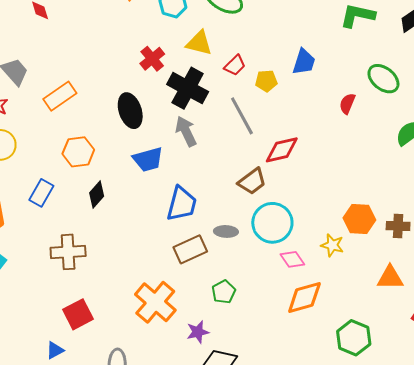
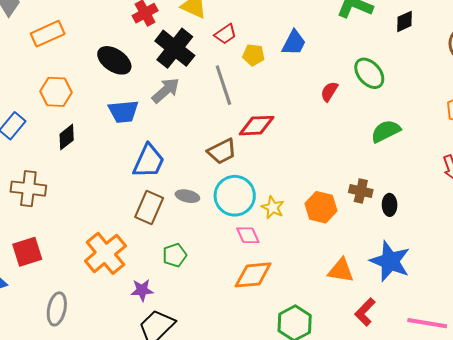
black ellipse: (130, 111) -> (114, 60), turned -48
gray arrow: (186, 131) -> (166, 90), turned 64
brown cross: (398, 226) -> (361, 191), moved
yellow star: (332, 245) -> (273, 208), moved
brown rectangle: (190, 249) -> (149, 207), turned -52

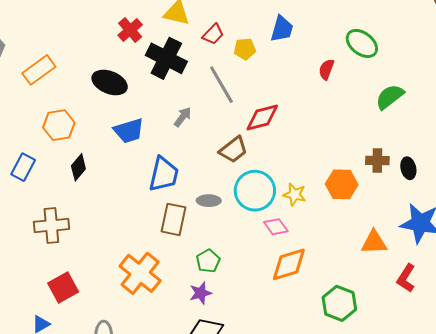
gray arrow: (166, 90) -> (183, 117), moved, size x0.7
purple star: (142, 290) -> (200, 293), moved

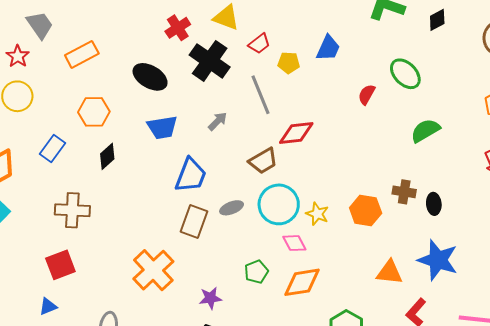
gray ellipse: (209, 201) -> (232, 208), turned -30
green pentagon: (208, 261) -> (256, 272), moved
red square: (63, 288) -> (60, 265), moved

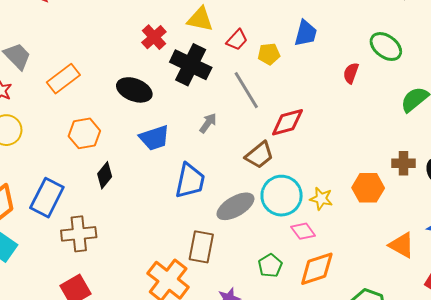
blue rectangle: (53, 149) -> (47, 198), moved, size x1.4
gray ellipse: (232, 208) -> (235, 206), size x1.6
brown rectangle: (194, 222) -> (201, 247), moved
orange triangle: (389, 272) -> (402, 245), turned 32

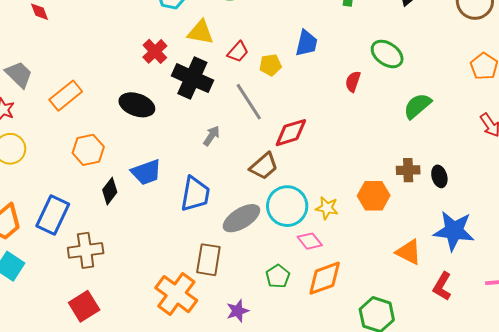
blue trapezoid: (154, 138) -> (146, 172), moved

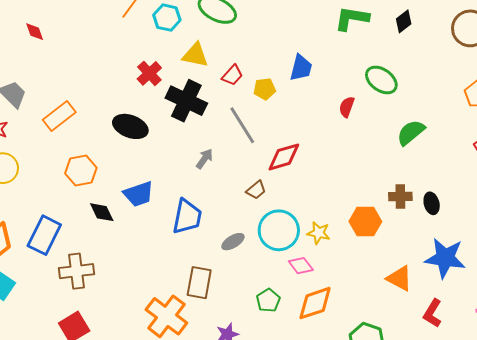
brown trapezoid: (264, 166) -> (256, 190), size x0.7
black diamond: (110, 191) -> (102, 212), turned -64
gray ellipse: (241, 218) -> (233, 242), size x0.6

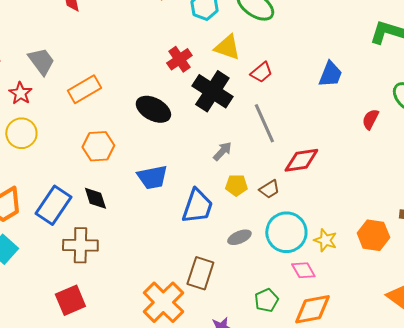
yellow pentagon: (264, 89) -> (236, 185), moved
black diamond: (102, 212) -> (95, 198), moved

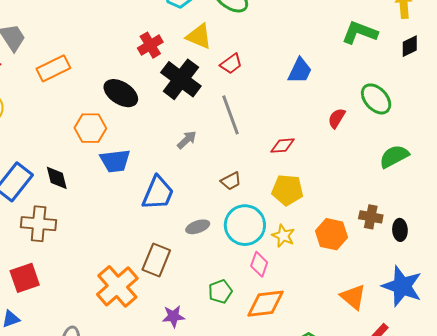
orange hexagon: (98, 146) -> (90, 128), moved
red diamond: (301, 160) -> (283, 146), moved, size x0.7
yellow pentagon: (236, 185) -> (287, 190), moved, size x1.4
pink diamond: (303, 270) -> (259, 264), turned 45

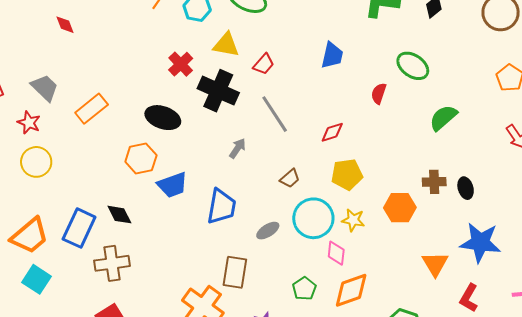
orange triangle: (353, 297) -> (435, 264), turned 32

